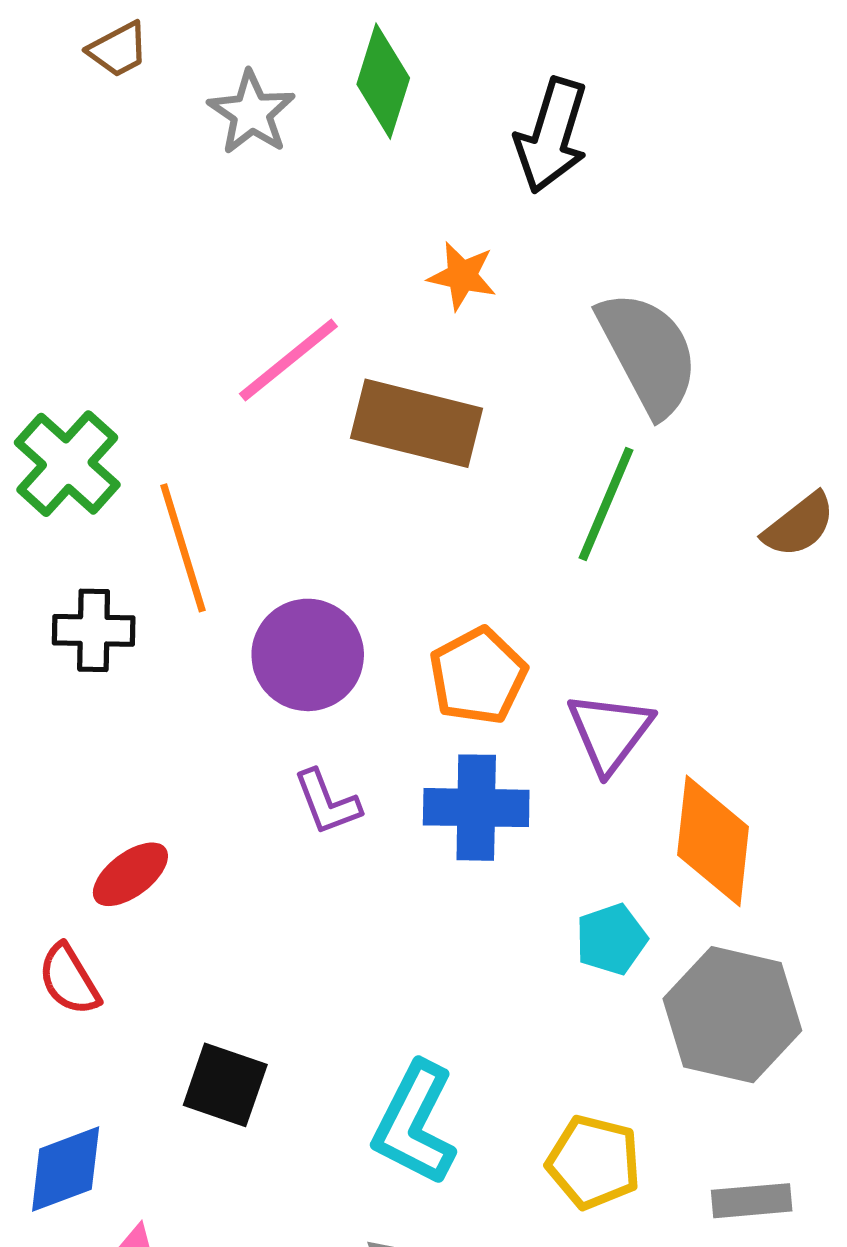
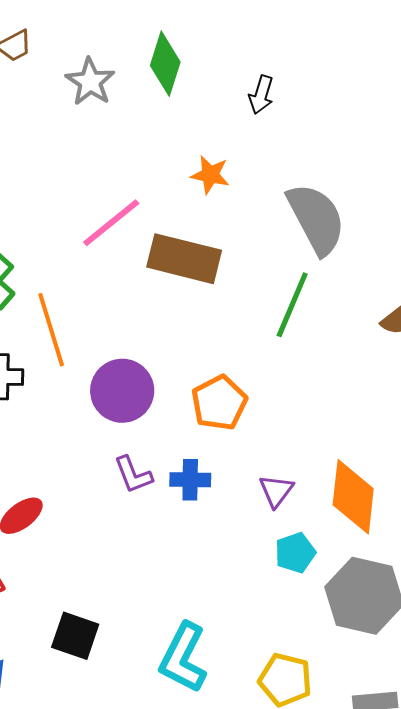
black arrow: (552, 135) -> (261, 95), size x0.6
purple triangle: (610, 732) -> (276, 491), moved, size x0.7
blue cross: (476, 808) -> (190, 480), moved, size x0.7

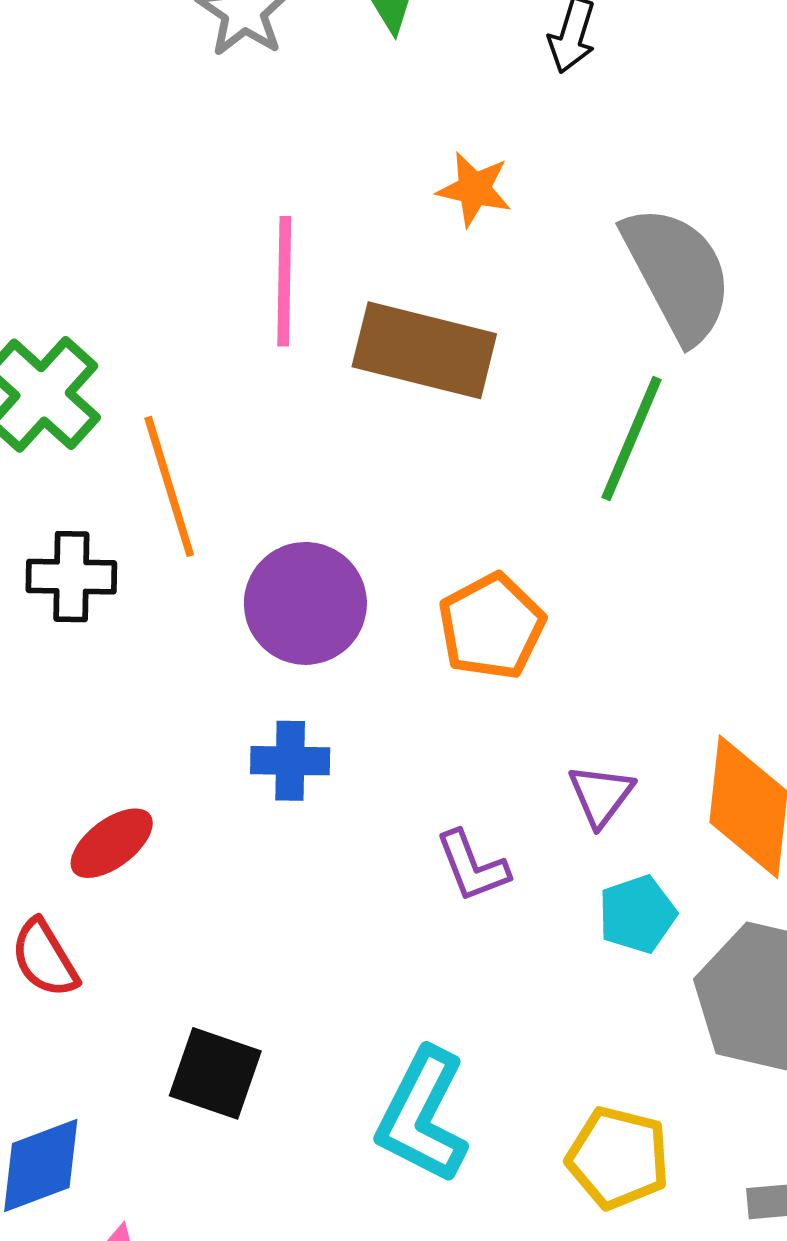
pink line: (111, 223) -> (284, 281), turned -50
purple L-shape: (133, 475) -> (472, 866), moved
blue cross: (190, 480) -> (290, 761), moved

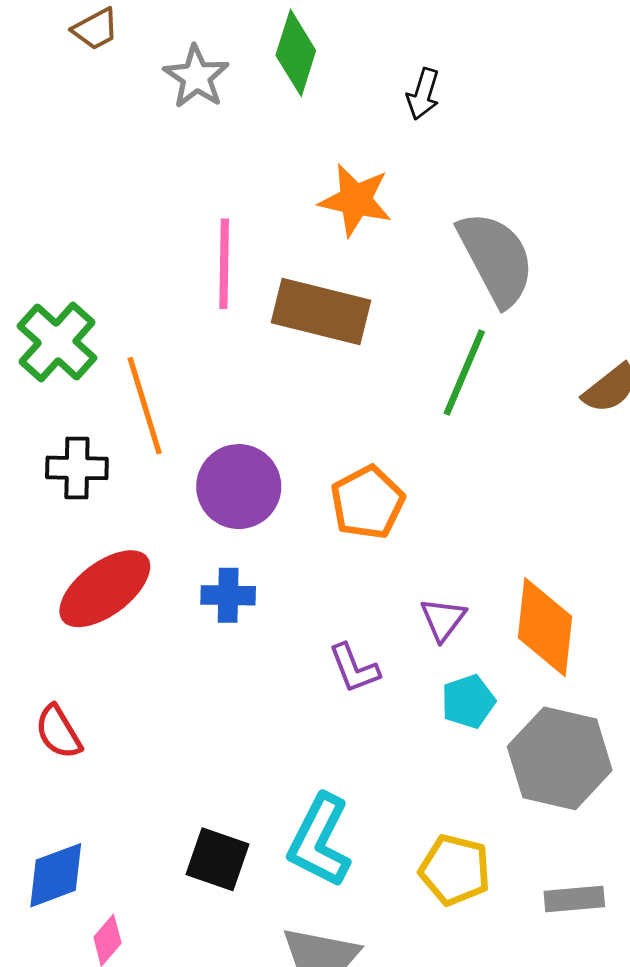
orange star: (474, 189) -> (355, 200), size x1.4
red ellipse: (112, 843) -> (105, 589), moved, size x1.6
black square: (215, 1073) -> (218, 859), moved

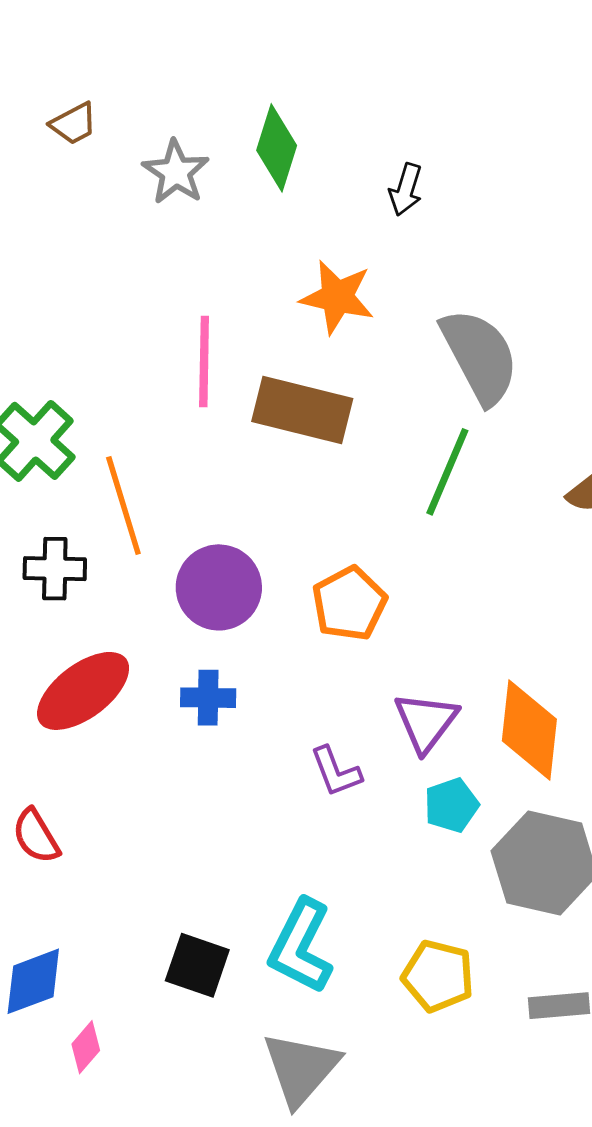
purple triangle: (443, 619) -> (426, 722), size x1.4

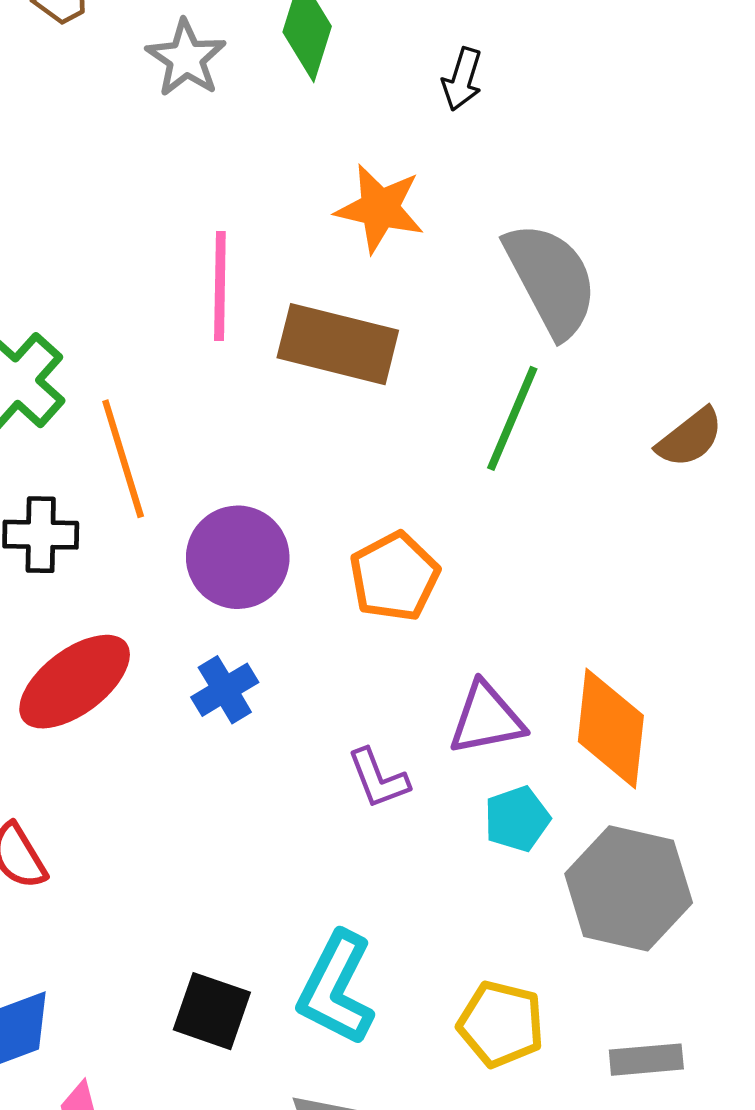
blue cross: (208, 698) -> (225, 690), turned -32
purple triangle: (426, 722) -> (486, 719), turned 42

